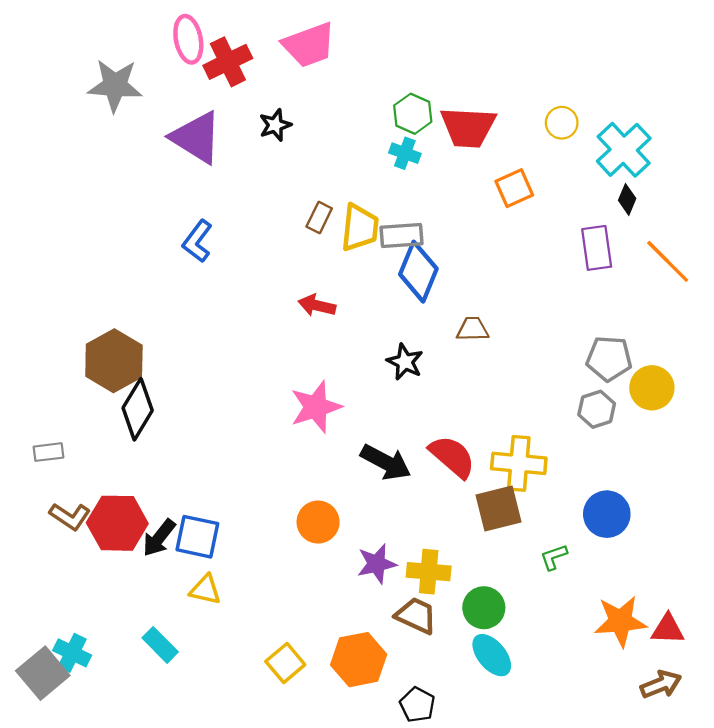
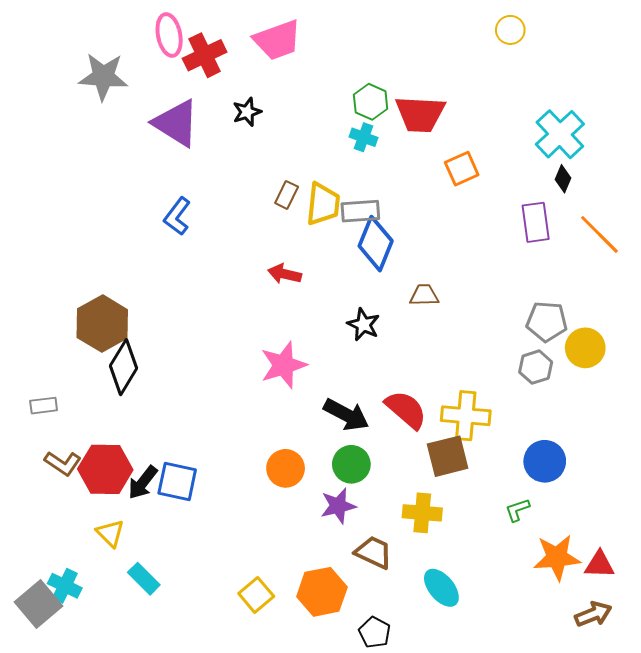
yellow circle: (562, 123) -> (510, 30), moved
green L-shape: (554, 557) -> (517, 510), moved
yellow cross: (429, 572) -> (422, 513), moved
yellow triangle: (205, 590) -> (110, 533), moved, turned 32
green circle: (484, 608) -> (351, 464), moved

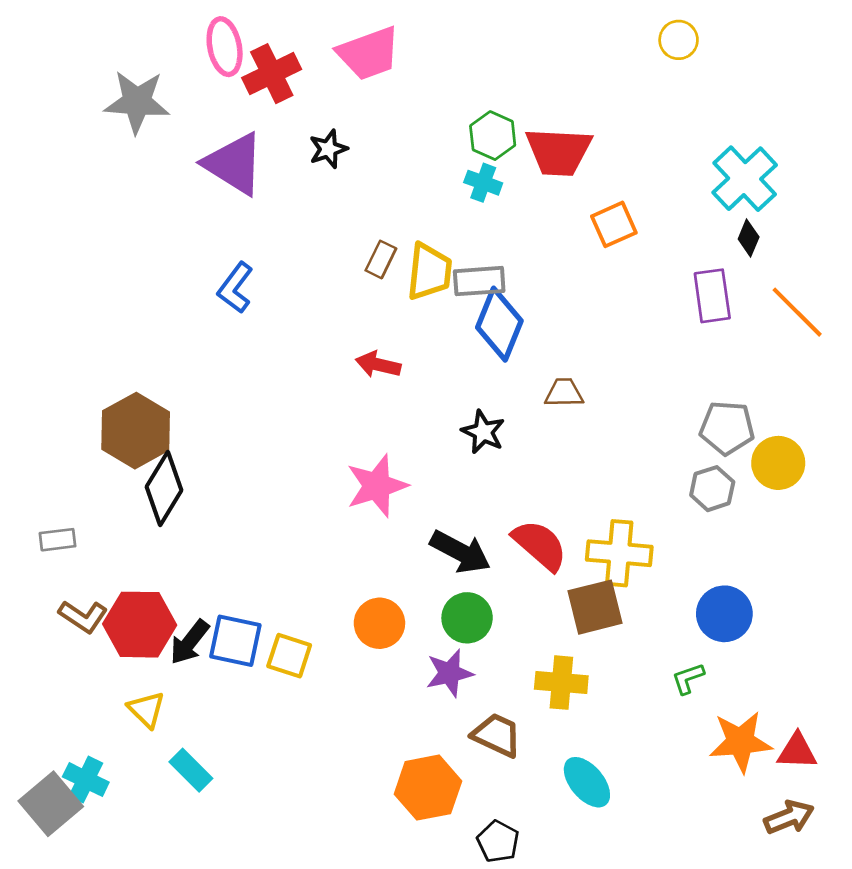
yellow square: (256, 595) -> (289, 656), moved, turned -32

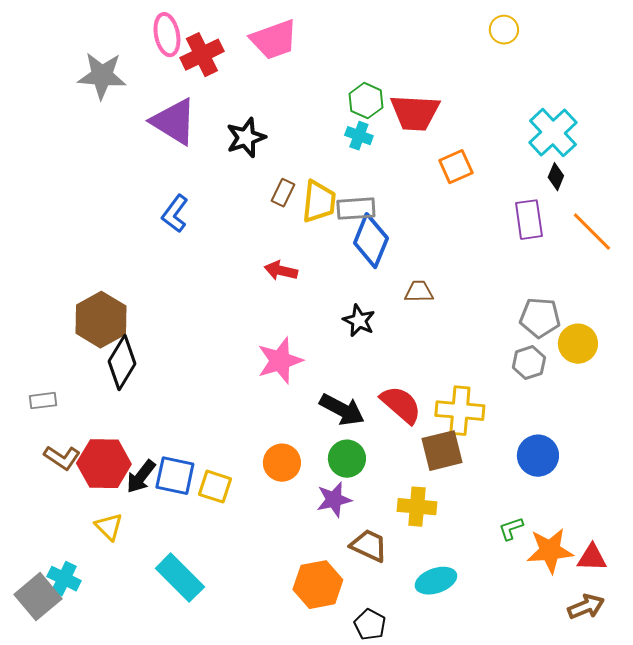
black star: (328, 149) -> (246, 138), moved, size x1.4
green L-shape: (688, 678) -> (511, 529), moved
cyan rectangle: (191, 770) -> (180, 578), moved, size x1.5
cyan ellipse: (587, 782) -> (436, 581), turned -69

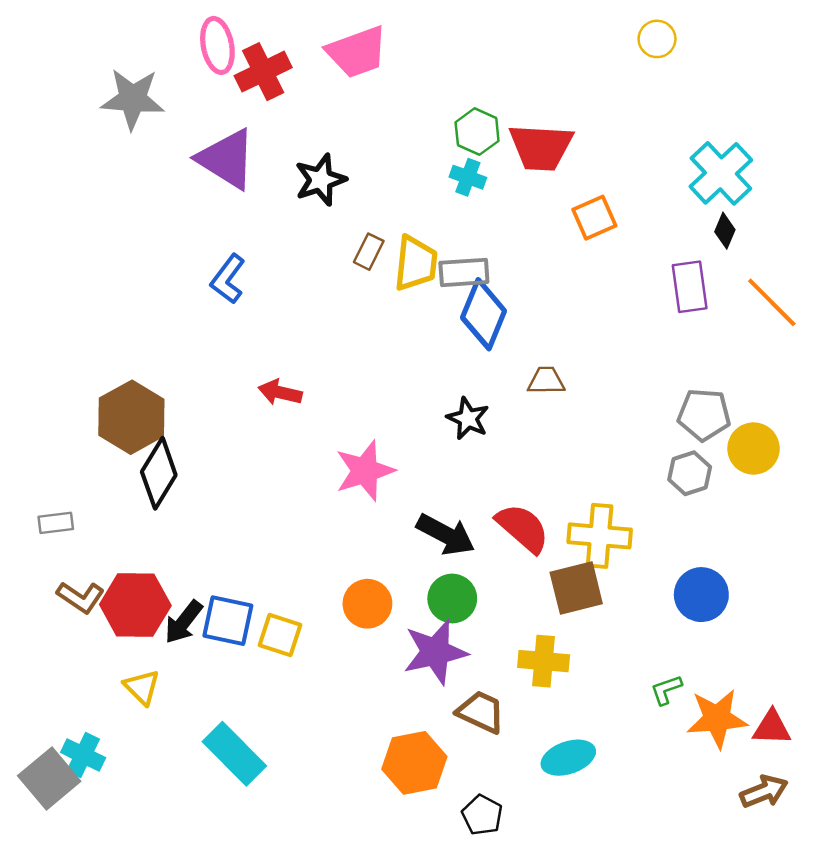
red arrow: (281, 271) -> (280, 392), moved
purple star: (334, 500) -> (435, 652), size x1.4

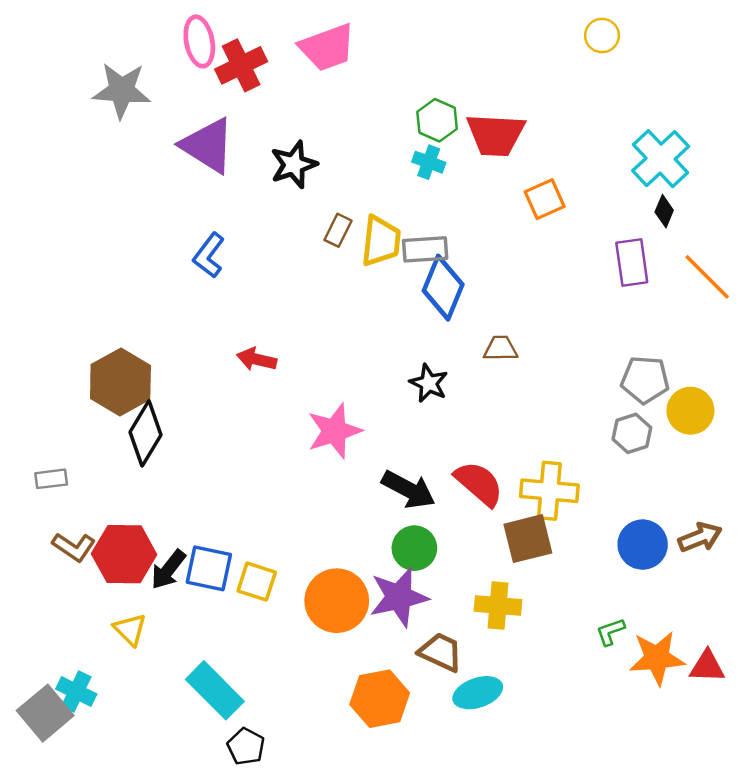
orange circle: (367, 604) -> (337, 601), moved, size x1.4
cyan ellipse: (568, 758) -> (478, 693), moved
brown arrow: (764, 792) -> (700, 537), moved
black pentagon: (482, 815) -> (246, 746), moved

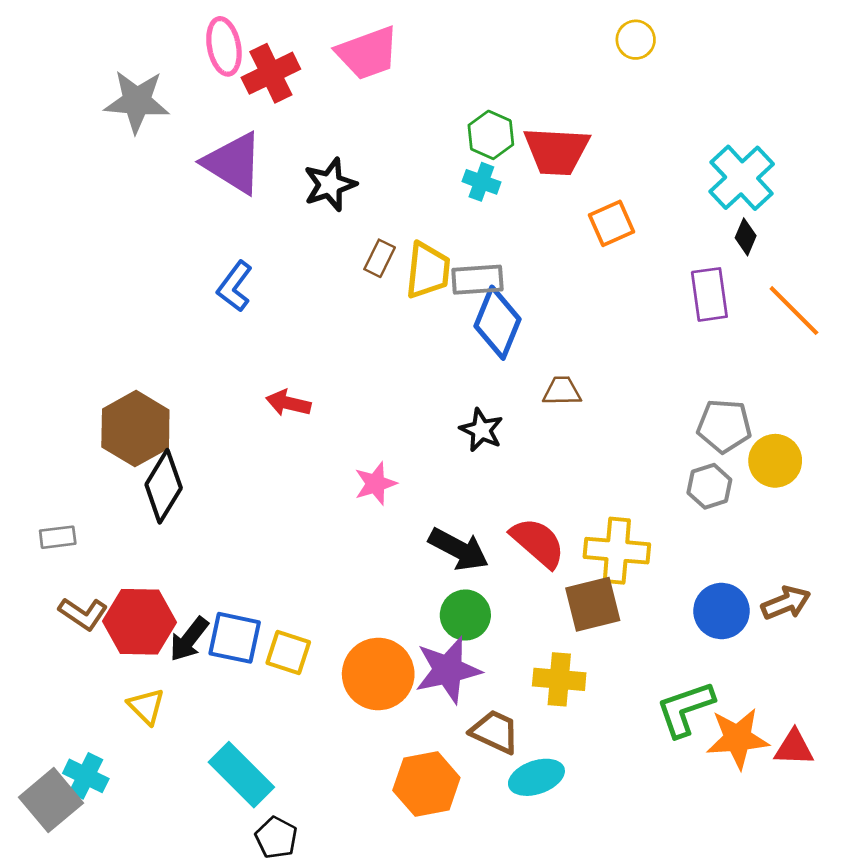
yellow circle: (602, 36) -> (636, 40), moved
pink star: (334, 431) -> (375, 484), size x0.7
green L-shape: (610, 632) -> (685, 709), size x1.8

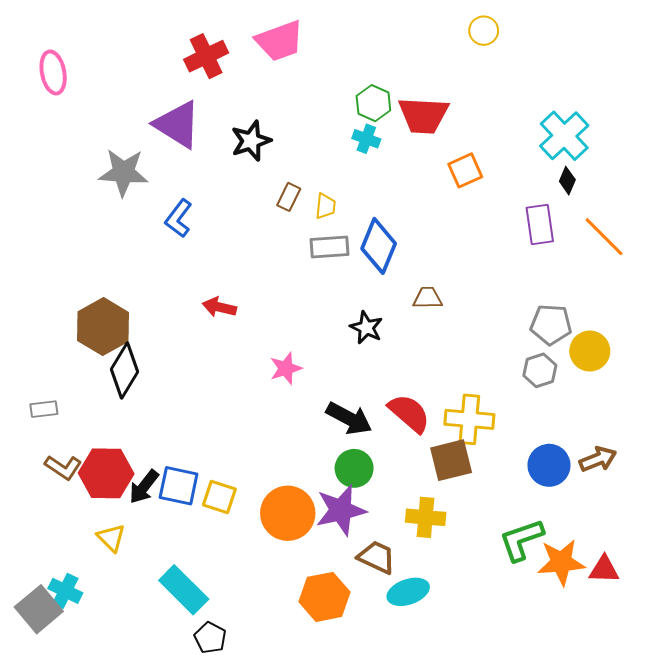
pink ellipse: (224, 46) -> (53, 72), moved
gray star: (137, 101) -> (123, 172), moved
yellow trapezoid: (428, 270) -> (326, 206), size x0.6
gray rectangle: (477, 280) -> (330, 247), moved

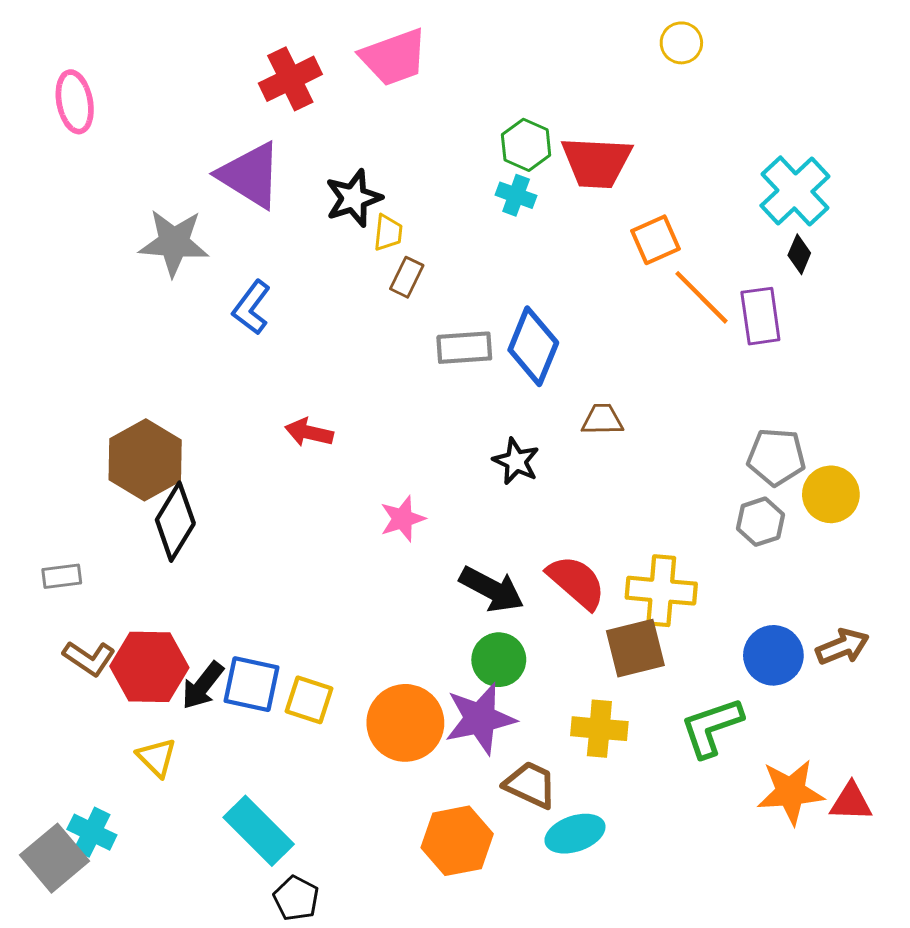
yellow trapezoid: (326, 206) -> (388, 233), moved
orange line: (604, 237) -> (702, 297), moved
green L-shape: (521, 540) -> (712, 727), moved

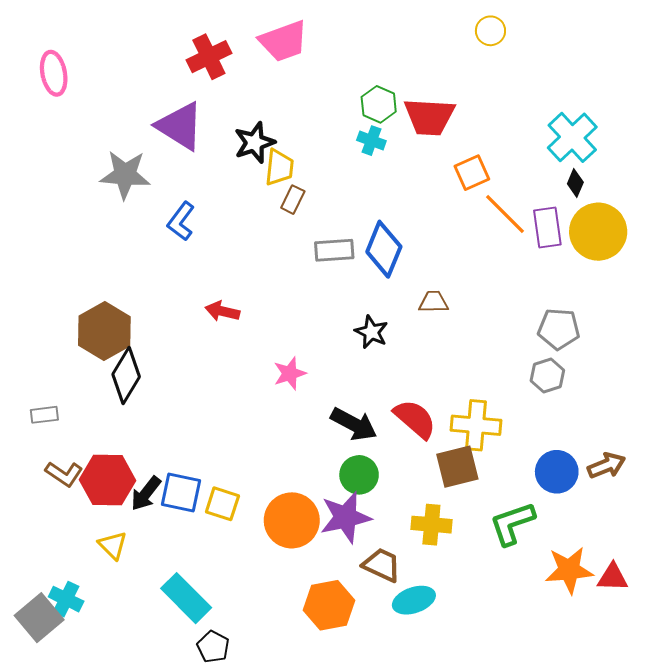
yellow trapezoid: (388, 233) -> (279, 167), size x1.4
yellow circle: (831, 494) -> (598, 232), moved, size x1.4

